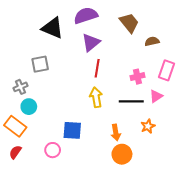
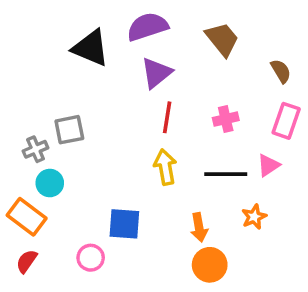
brown semicircle: (152, 41) -> (281, 71), moved, turned 72
gray square: (40, 64) -> (69, 130), moved
pink cross: (137, 77) -> (226, 119), moved

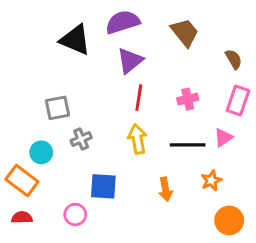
gray cross: (36, 149) -> (81, 139), moved
red semicircle: (27, 261) -> (22, 217), turned 54
orange circle: (210, 265) -> (229, 220), moved

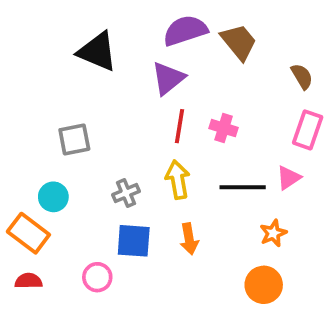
purple semicircle: (123, 22) -> (185, 30), moved
pink cross: (188, 99) -> (224, 128), moved, turned 30
gray cross: (81, 139) -> (126, 193), moved
orange arrow: (166, 189) -> (189, 239), moved
orange circle: (229, 220) -> (264, 285), moved

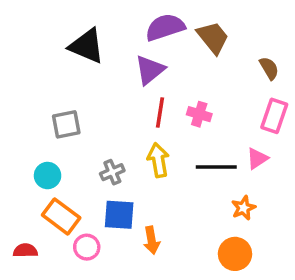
orange rectangle: (28, 233) -> (61, 216), moved
orange arrow: (189, 239) -> (151, 240), moved

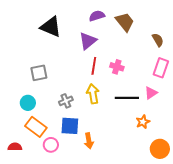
purple semicircle: (165, 27) -> (97, 16), size x0.7
orange circle: (235, 254) -> (160, 149), moved

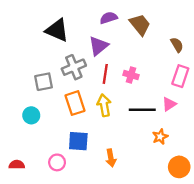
gray cross: (66, 101) -> (74, 67), moved, size x1.5
orange rectangle: (36, 127) -> (75, 103), moved, turned 35
orange arrow: (89, 141) -> (111, 158), moved

